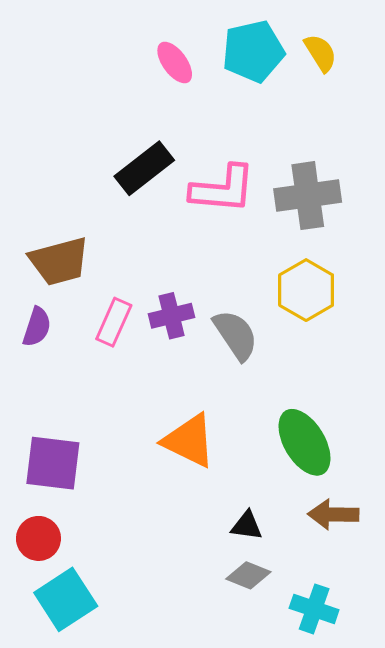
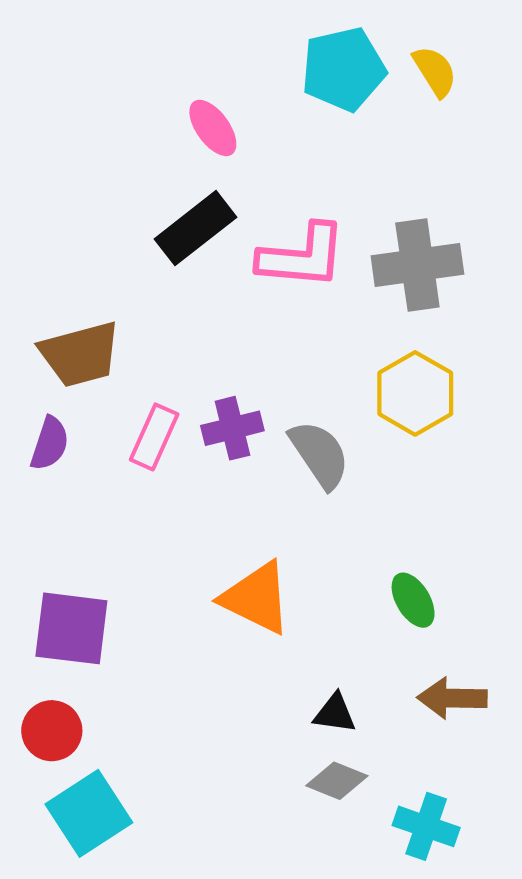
pink ellipse: (175, 63) -> (213, 128), moved
green ellipse: (304, 442) -> (413, 600), size x0.6

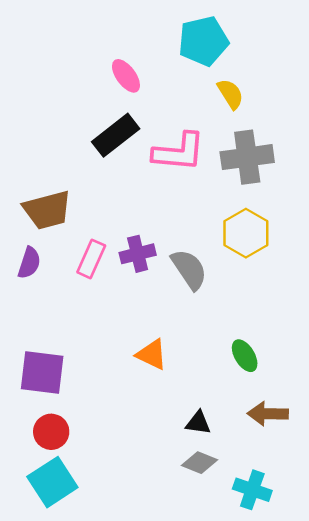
yellow semicircle: (435, 71) -> (230, 94), moved
orange triangle: (256, 598) -> (152, 354), size x0.7
red circle: (52, 731) -> (51, 432), moved

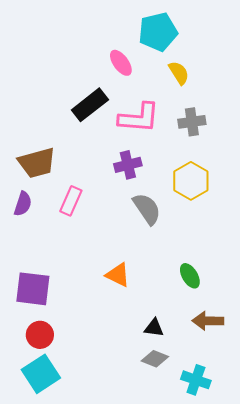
pink ellipse: (126, 76) -> (121, 63), moved
gray cross: (247, 157) -> (192, 122), size x0.7
purple cross: (138, 254) -> (128, 165), moved

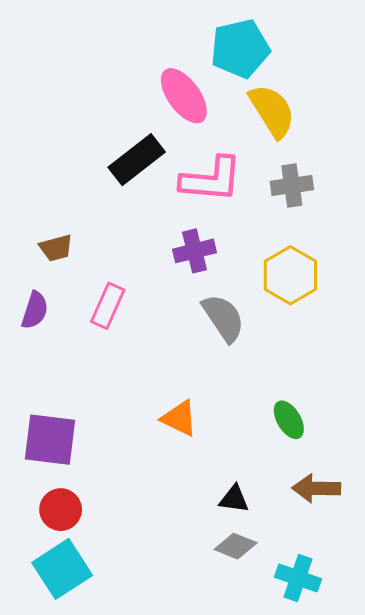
pink ellipse: (121, 63) -> (184, 96), size x1.4
yellow semicircle: (179, 73) -> (272, 111), size x1.5
brown trapezoid: (37, 163) -> (56, 248), size x0.6

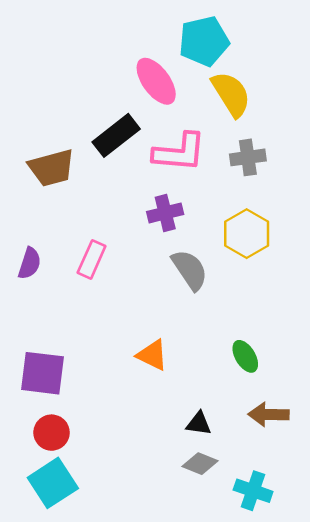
brown trapezoid: (56, 248) -> (52, 168), moved, size x1.6

